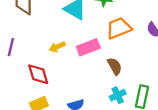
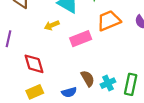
yellow arrow: (57, 47) -> (52, 25), moved
brown semicircle: (115, 66) -> (88, 78), moved

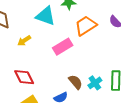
yellow arrow: (52, 25) -> (24, 41), moved

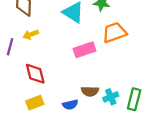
yellow arrow: (24, 41) -> (31, 34), moved
brown semicircle: (75, 82) -> (90, 91), turned 119

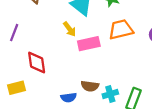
yellow arrow: (31, 34) -> (70, 29), moved, turned -112
yellow rectangle: (35, 103) -> (16, 88), moved

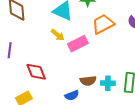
cyan cross: (110, 94) -> (108, 83), turned 32

